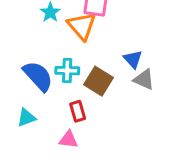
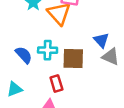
blue semicircle: (38, 76) -> (24, 55), size x0.7
brown square: (98, 81) -> (73, 59), turned -30

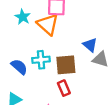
red rectangle: (56, 83) -> (64, 88), moved

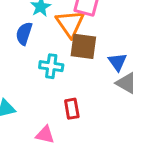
brown square: (66, 65) -> (83, 46), moved
blue semicircle: (19, 67) -> (24, 34), moved, turned -126

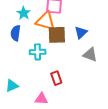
orange triangle: (70, 23) -> (45, 21), turned -30
blue triangle: (118, 62) -> (81, 32), moved, turned 32

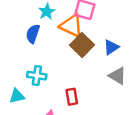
brown square: (57, 35) -> (82, 45), turned 36
cyan cross: (38, 52) -> (37, 76), moved

